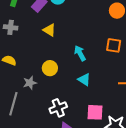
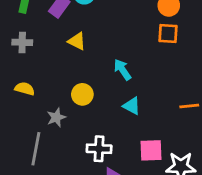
orange square: (114, 45) -> (168, 33), moved
white cross: (58, 108) -> (99, 149), turned 30

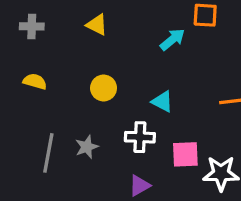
cyan arrow: (123, 70) -> (172, 39), moved, turned 85
gray star: (56, 117) -> (87, 147), moved
white cross: (99, 149) -> (140, 137), moved

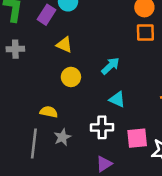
cyan arrow: (172, 39) -> (110, 66), moved
yellow semicircle: (35, 81) -> (49, 112), moved
yellow circle: (104, 88) -> (71, 77), moved

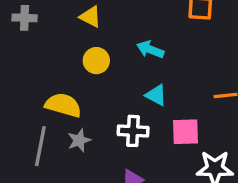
cyan arrow: (110, 66) -> (150, 49), turned -120
yellow semicircle: (49, 112) -> (63, 105), size x1.5
pink square: (137, 138) -> (185, 132), moved

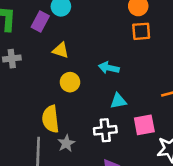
cyan triangle: (156, 95) -> (118, 101), turned -30
yellow semicircle: (63, 105) -> (50, 119), turned -104

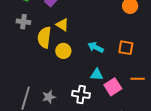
orange square: (141, 31) -> (126, 48), moved
yellow semicircle: (50, 119) -> (44, 37), moved
pink square: (144, 125) -> (113, 87), moved, turned -36

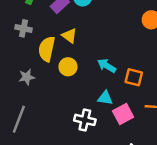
orange square: (126, 48) -> (134, 77), moved
gray star: (49, 97) -> (27, 77), moved

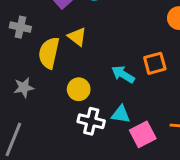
yellow circle: (68, 67) -> (79, 89), moved
orange square: (134, 77) -> (155, 63), moved, turned -30
white cross: (85, 120) -> (91, 121), moved

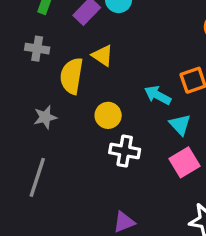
cyan triangle: (121, 114) -> (180, 125), moved, turned 42

